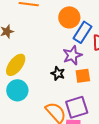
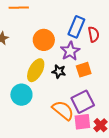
orange circle: (69, 17) -> (44, 40), moved
yellow ellipse: (16, 65) -> (36, 70), moved

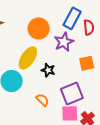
orange square: (84, 70) -> (87, 63), moved
black star: (59, 71) -> (48, 70), moved
orange semicircle: (63, 110) -> (42, 100), moved, size x0.6

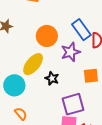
blue rectangle: (72, 18) -> (81, 30), turned -70
orange semicircle: (42, 100) -> (21, 114), moved

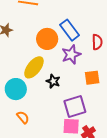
blue rectangle: (81, 30) -> (70, 30), moved

